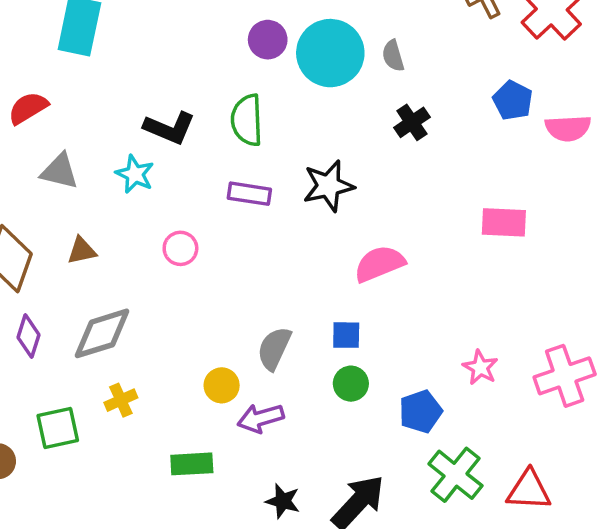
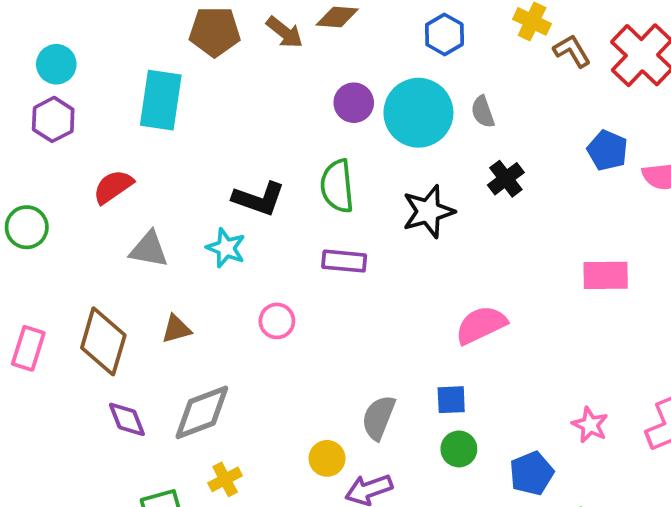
black star: (328, 186) -> (428, 211), moved
purple diamond: (28, 336) -> (127, 419), turned -36

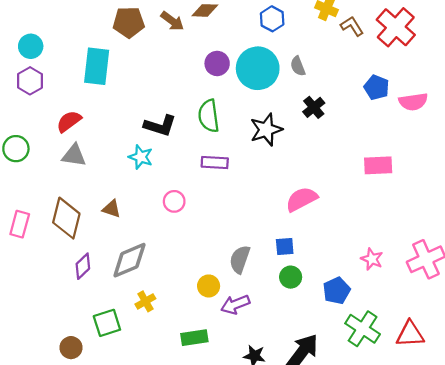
gray triangle: (149, 249) -> (74, 155), moved
brown triangle: (176, 329) -> (112, 209), turned 36
purple diamond: (127, 419) -> (83, 266), turned 70

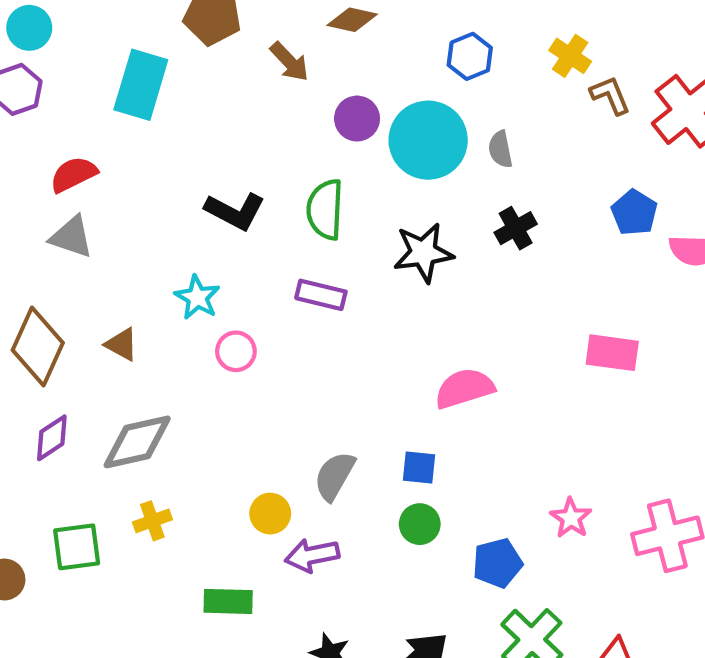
brown arrow: (172, 21) -> (289, 62), moved
cyan star: (141, 157) -> (197, 297), moved

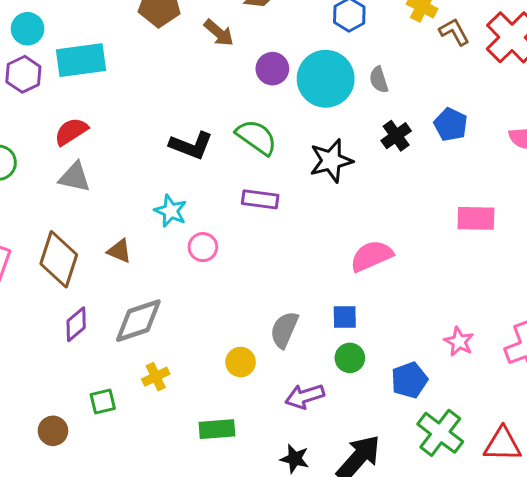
cyan rectangle: (141, 85) -> (81, 60), moved, turned 72
green semicircle: (325, 209) -> (256, 137), turned 129
blue pentagon: (634, 213) -> (451, 125), moved
green square: (77, 547) -> (103, 401), size x0.7
purple arrow: (312, 555) -> (305, 396), moved

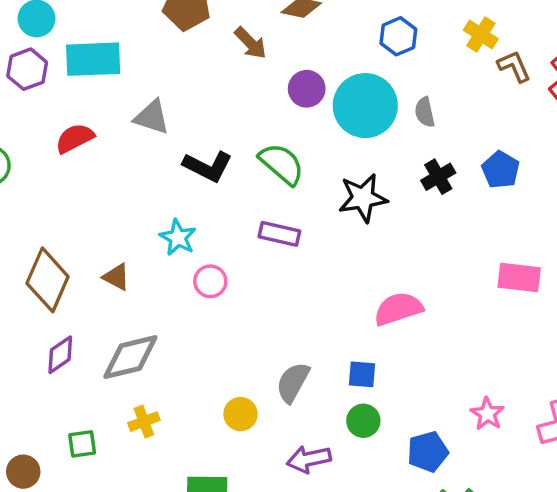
gray triangle: (75, 177) -> (152, 117), moved

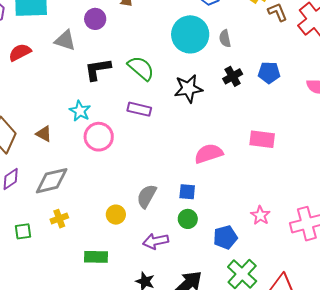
purple circle: (307, 89) -> (95, 19), moved
black L-shape: (208, 166) -> (98, 69), turned 144
blue pentagon: (501, 170) -> (269, 73), turned -30
pink rectangle: (519, 278) -> (262, 139), moved
pink circle: (210, 281) -> (99, 137), size x1.5

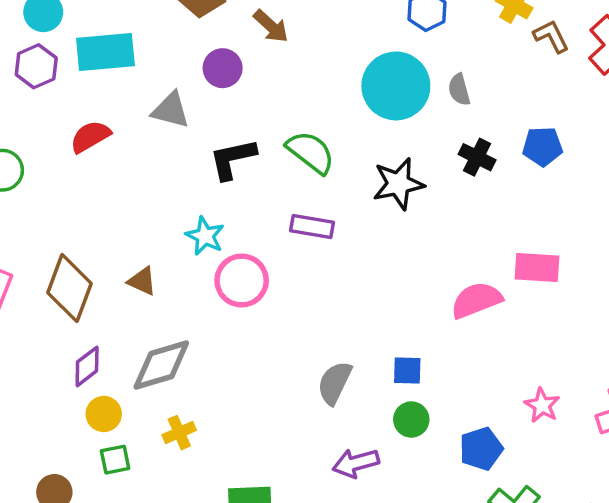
black cross: (233, 76) -> (477, 157), turned -30
pink semicircle: (209, 154) -> (476, 300), moved
yellow circle: (116, 215) -> (104, 414), moved

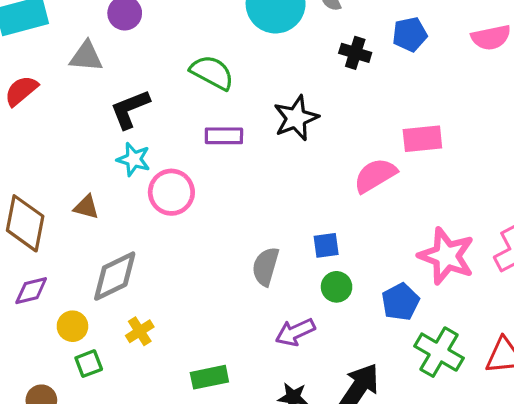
black L-shape: (233, 159) -> (130, 109), moved
black star: (398, 184) -> (296, 118), moved
purple diamond: (87, 366) -> (31, 291), moved, turned 33
pink star: (542, 405) -> (446, 256), size x1.8

